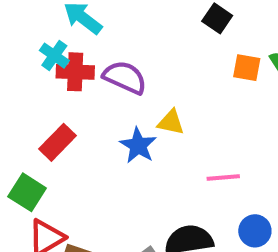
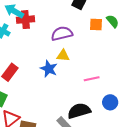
red cross: (75, 72) -> (26, 20), moved
purple semicircle: (125, 77) -> (62, 34), moved, turned -30

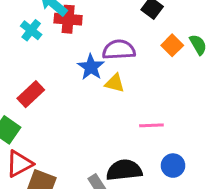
orange square: (96, 25) -> (172, 45), turned 32
blue star: (49, 69) -> (91, 67), moved

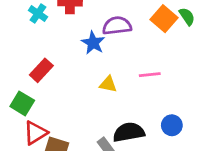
orange square: (172, 45) -> (164, 19), size x1.4
yellow triangle: (115, 83) -> (108, 84), moved
pink line: (151, 125) -> (150, 75), moved

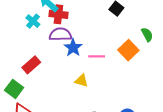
orange square: (164, 19) -> (128, 50), moved
purple semicircle: (117, 26) -> (60, 34), moved
pink line: (150, 75) -> (97, 56), moved

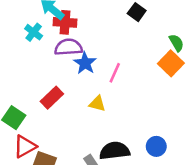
orange square: (128, 50) -> (171, 63), moved
pink line: (97, 56) -> (115, 73), turned -63
red rectangle: (31, 65) -> (52, 98), moved

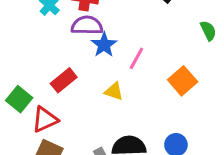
orange square: (171, 63) -> (183, 81), moved
red triangle: (25, 146) -> (45, 119), moved

